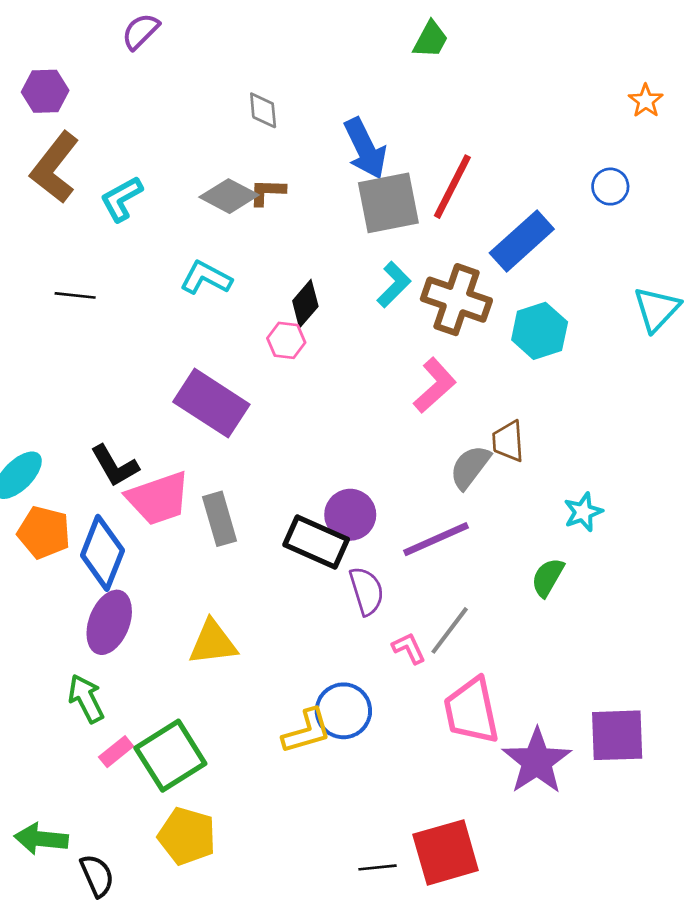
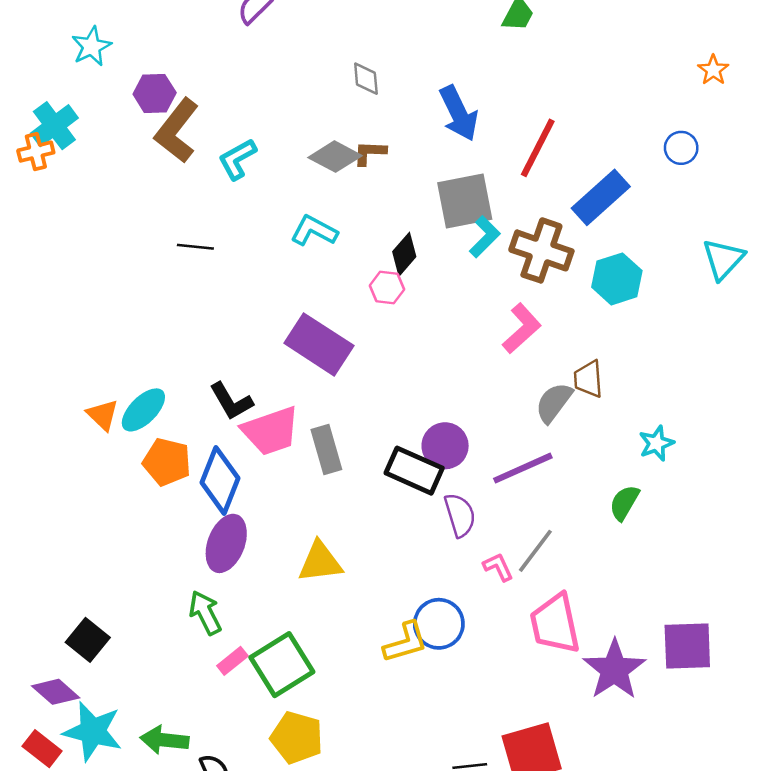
purple hexagon: (45, 91) -> (155, 93), moved
gray square: (388, 203) -> (465, 201), moved

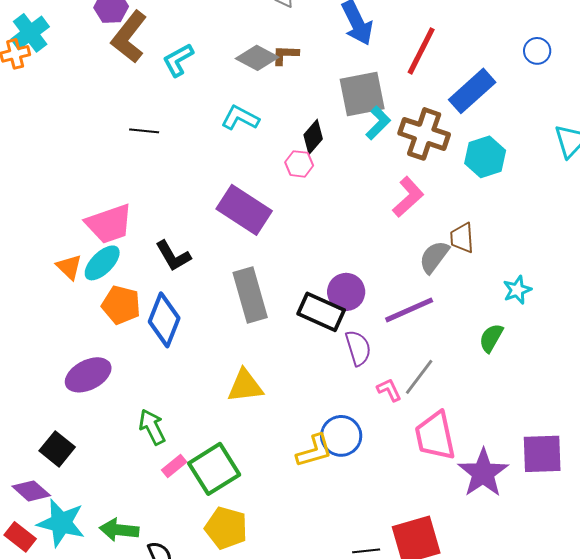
pink trapezoid: (271, 431) -> (109, 224), moved
gray rectangle: (326, 449) -> (250, 295), size x1.4
purple ellipse: (226, 543) -> (88, 375), moved, turned 42

